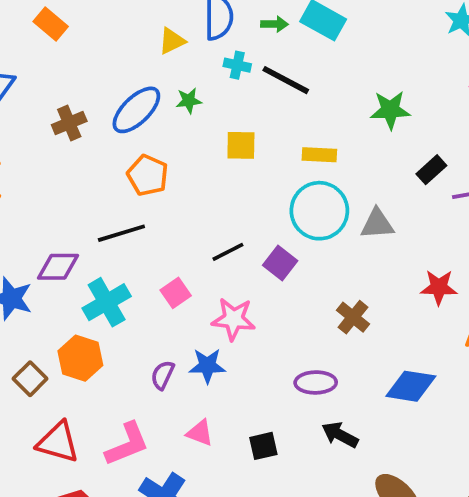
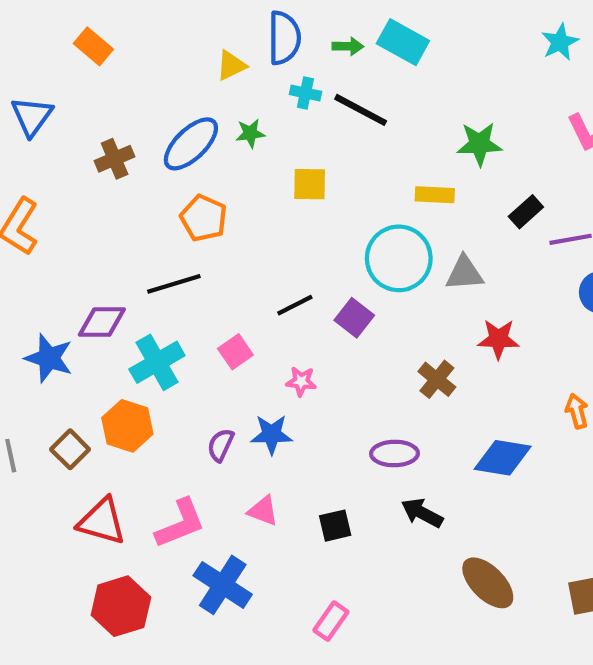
yellow rectangle: (319, 155) -> (435, 195), moved
red star: (439, 287) -> (498, 339), moved
pink star: (233, 319) -> (301, 381), size x0.6

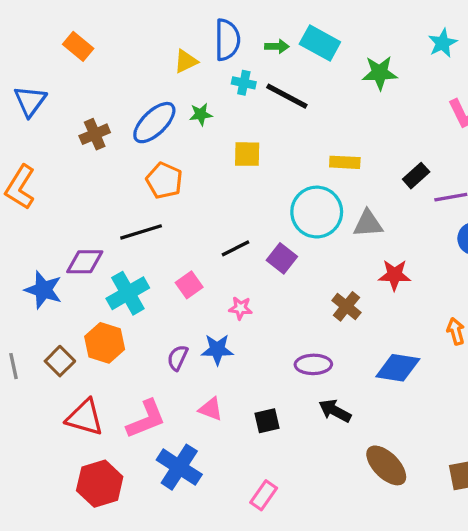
green star: (479, 144) -> (380, 73), moved

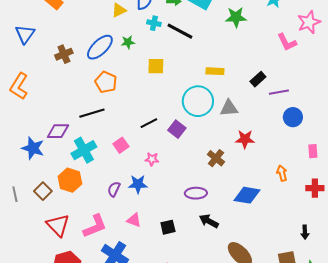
red triangle: (85, 417) -> (58, 225), turned 30

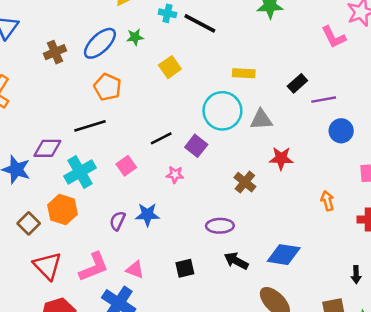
yellow square: (156, 66) -> (170, 67), turned -36
pink star: (152, 159) -> (175, 175), moved
blue diamond: (247, 195) -> (284, 255), moved
pink triangle: (134, 220) -> (135, 270), moved

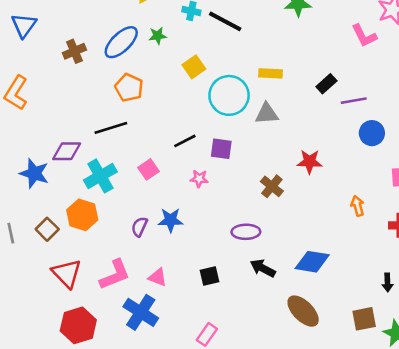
cyan circle: (222, 111) -> (229, 95), moved
gray triangle: (261, 120) -> (267, 114), moved
purple square: (196, 146) -> (221, 149), turned -30

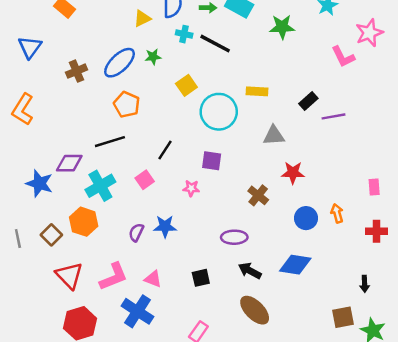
gray triangle: (267, 114) -> (274, 136), moved
blue circle: (372, 133) -> (306, 218), moved
black line: (185, 141) -> (165, 150), moved, turned -30
brown ellipse: (303, 311) -> (255, 310), moved

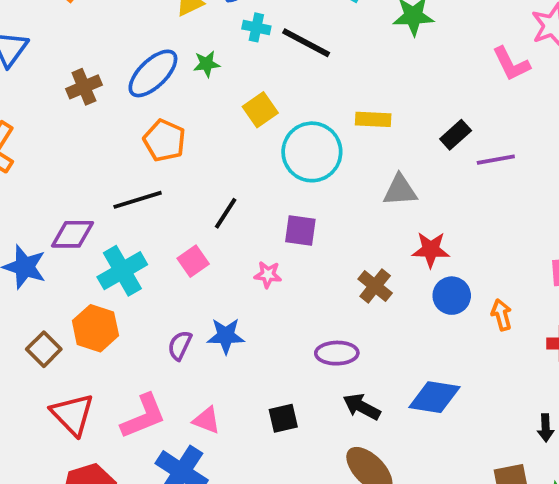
blue circle: (306, 218) -> (452, 296), moved

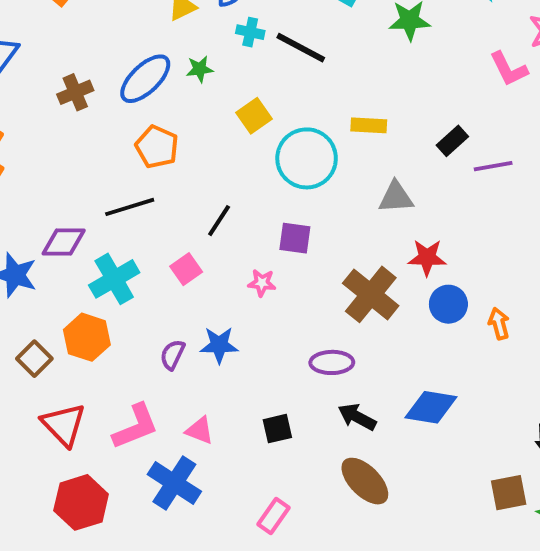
brown cross: (375, 286) -> (371, 294), size x1.6

